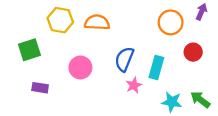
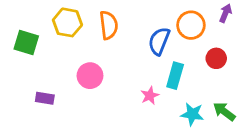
orange semicircle: (97, 22) -> (109, 25), turned 80
green square: (29, 50) -> (26, 42), moved, turned 35
blue semicircle: (124, 59) -> (159, 41), moved

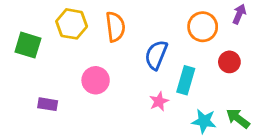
blue semicircle: (159, 41) -> (156, 55), moved

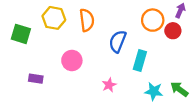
red circle: (229, 62) -> (173, 31), moved
pink star: (159, 101) -> (109, 85), moved

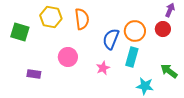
orange circle: (153, 20) -> (135, 31), moved
pink star: (109, 85) -> (103, 68), moved
green arrow: (179, 89) -> (169, 71), moved

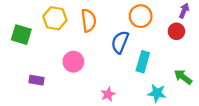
orange circle: (135, 31) -> (141, 16), moved
pink star: (103, 68) -> (108, 94), moved

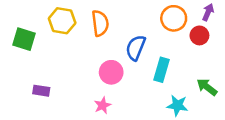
orange circle: (141, 16) -> (174, 18), moved
pink circle: (73, 62) -> (111, 72), moved
pink star: (108, 94) -> (103, 105), moved

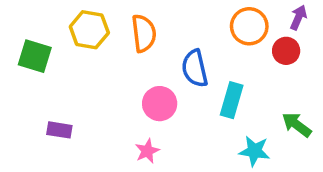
blue semicircle: (136, 48) -> (195, 68), turned -35

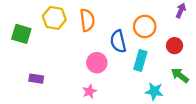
orange circle: (249, 26) -> (145, 26), moved
red circle: (286, 51) -> (175, 46), moved

